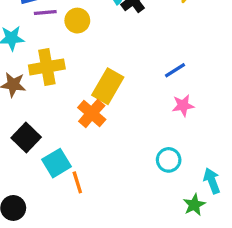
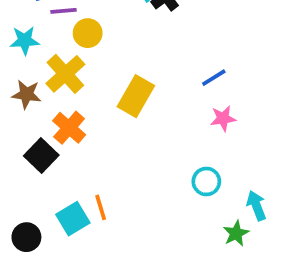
yellow circle: (77, 21) -> (88, 33), moved
yellow cross: (47, 67) -> (65, 74), turned -32
orange cross: (92, 113) -> (69, 128), moved
cyan square: (56, 163) -> (73, 219), moved

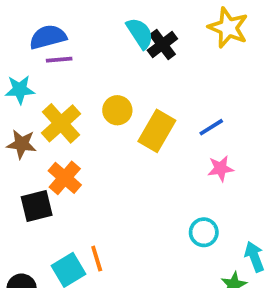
yellow circle: (88, 33) -> (117, 110), moved
yellow rectangle: (136, 96) -> (157, 131), moved
black square: (41, 156) -> (37, 206), turned 32

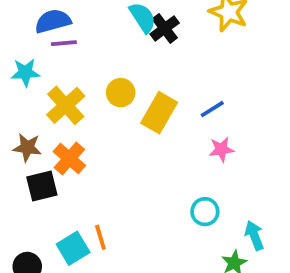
brown star: (22, 144) -> (27, 148), moved

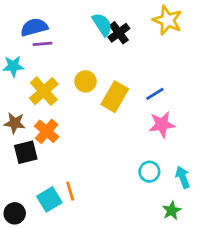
pink star: (221, 149) -> (162, 124), size x1.4
cyan arrow: (254, 235) -> (183, 177), moved

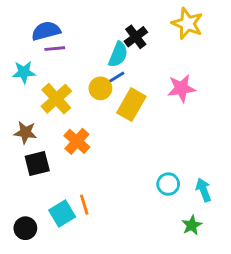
cyan semicircle: (102, 24) -> (118, 54), moved, turned 55
blue line: (155, 94) -> (115, 78), moved
pink star: (162, 124) -> (181, 88), moved
orange cross: (47, 131) -> (77, 141), moved

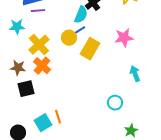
orange cross: (77, 141) -> (42, 66), moved
cyan arrow: (204, 190) -> (135, 74), moved

